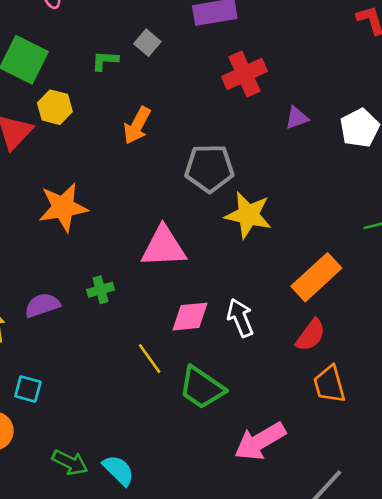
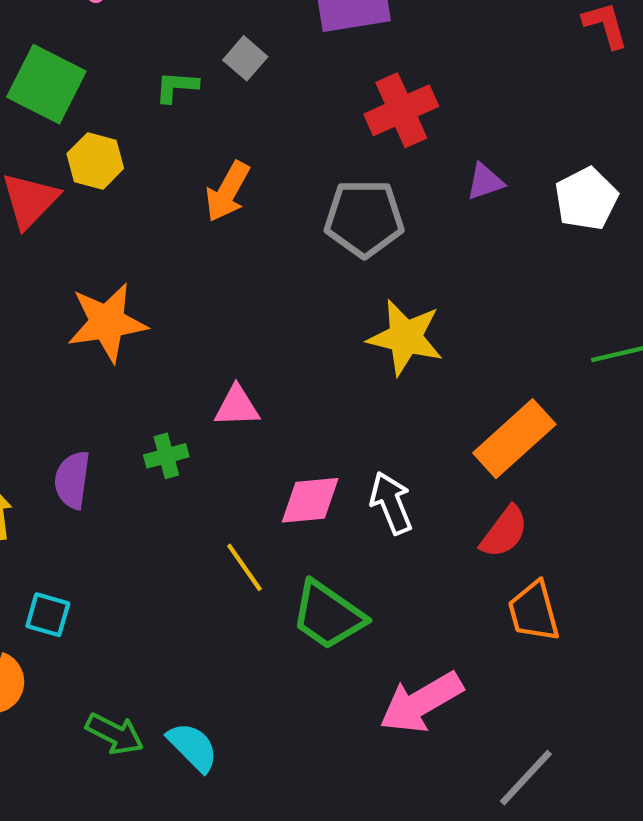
gray pentagon: (209, 168) -> (364, 218), moved
pink triangle: (164, 247) -> (237, 406), moved, size x0.6
purple semicircle: (42, 305) -> (72, 480), turned -64

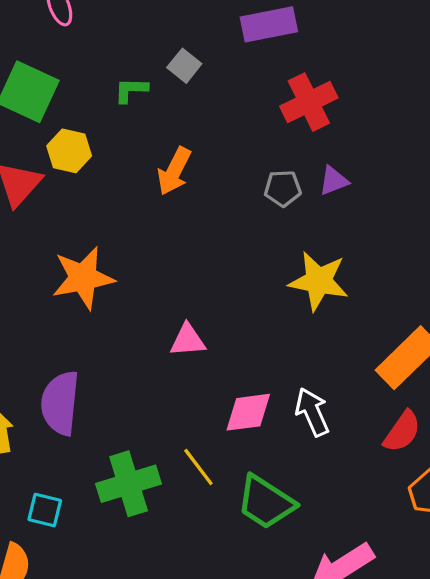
purple triangle: (485, 182) -> (334, 181), moved
gray pentagon: (364, 218) -> (283, 188), size x0.6
green cross: (166, 456) -> (129, 484), moved, size x1.8
purple semicircle: (72, 480) -> (60, 403), size x1.4

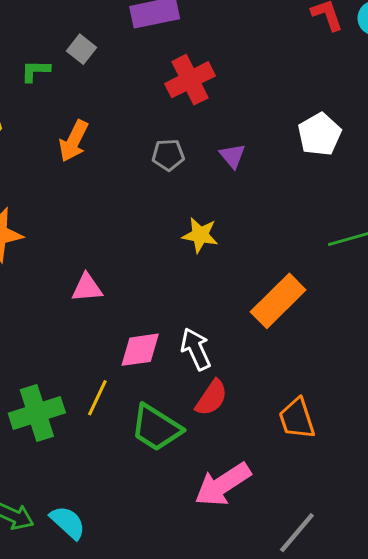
purple triangle: (334, 181) -> (232, 156), moved, turned -48
yellow star: (319, 281) -> (200, 235), size x0.7
red semicircle: (402, 431) -> (211, 398), moved
yellow line: (198, 467) -> (97, 398), turned 63

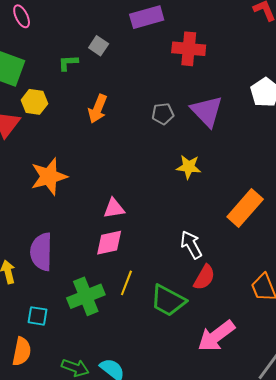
red cross: (190, 80) -> (189, 49), moved, turned 36
purple triangle: (232, 156) -> (207, 111), size x1.8
pink diamond: (140, 350) -> (109, 243), moved

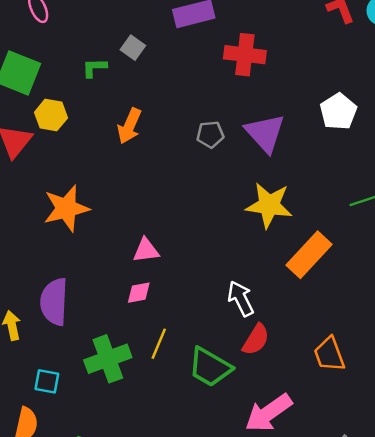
yellow star: (189, 167) -> (269, 205), moved, size x1.5
pink diamond: (109, 243) -> (139, 293), size x0.7

